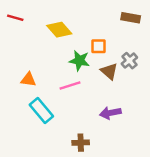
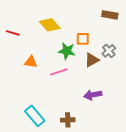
red line: (15, 18) -> (13, 33), moved
brown triangle: (109, 71) -> (92, 60), turned 49
orange triangle: (28, 80) -> (31, 62), moved
cyan rectangle: (41, 111) -> (35, 116), moved

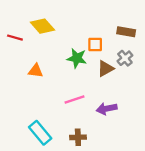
brown rectangle: (110, 15) -> (126, 32), moved
yellow diamond: (50, 25) -> (42, 26), moved
pink line: (59, 72) -> (75, 99), moved

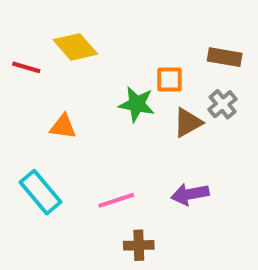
pink line: (75, 99) -> (116, 200), moved
cyan rectangle: (40, 133) -> (41, 192), moved

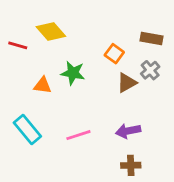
orange square: (169, 80) -> (114, 54), turned 36
green star: (137, 104) -> (73, 73), moved
brown cross: (139, 245) -> (131, 165), moved

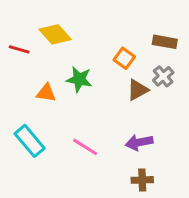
pink line: (78, 135) -> (85, 147), turned 50

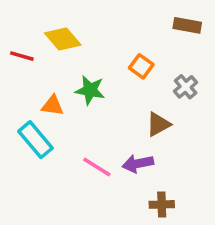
brown rectangle: (165, 42) -> (187, 25), moved
brown triangle: (138, 90) -> (158, 124), moved
cyan rectangle: (30, 141) -> (35, 140), moved
purple arrow: (139, 142) -> (138, 164), moved

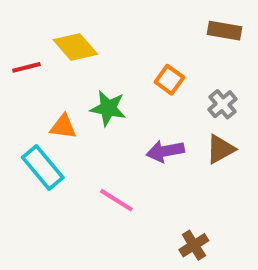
red line: (22, 56) -> (26, 67), turned -30
brown triangle: (158, 124) -> (220, 149), moved
purple arrow: (138, 164) -> (165, 151), moved
brown cross: (162, 204) -> (194, 245), turned -30

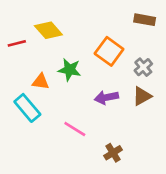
orange square: (169, 80) -> (109, 51), size x1.5
brown cross: (194, 245) -> (113, 153), moved

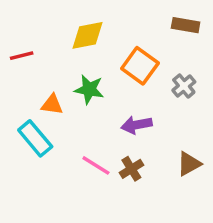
yellow diamond: (48, 30) -> (88, 35), moved, turned -60
brown triangle: (142, 96) -> (189, 164), moved
brown cross: (113, 153) -> (131, 169), moved

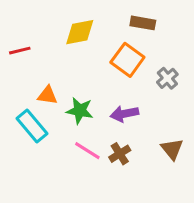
brown rectangle: (186, 25) -> (143, 23), moved
green star: (89, 89) -> (80, 111), moved
brown triangle: (189, 164) -> (172, 149), turned -40

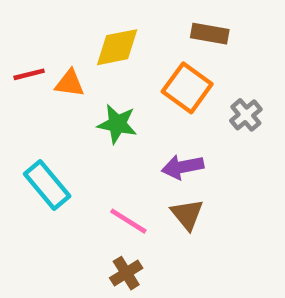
orange triangle: (47, 95) -> (70, 83), moved
green star: (80, 111) -> (117, 124), moved
brown triangle: (172, 149) -> (187, 214), moved
brown cross: (120, 154) -> (126, 273), moved

